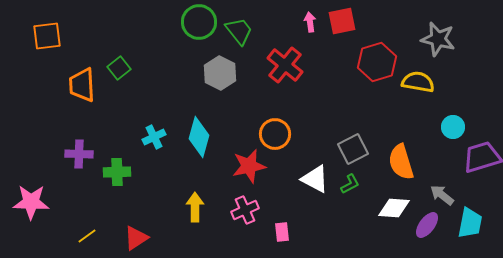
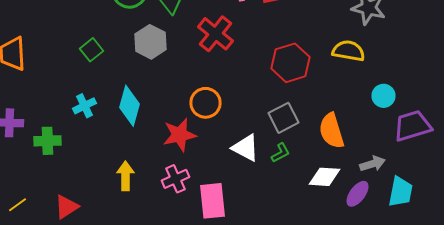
red hexagon: (377, 62) -> (290, 63), moved
green square: (119, 68) -> (92, 50), moved
gray arrow: (442, 195) -> (372, 164), turned 125
pink rectangle: (282, 232) -> (212, 201), size x1.8

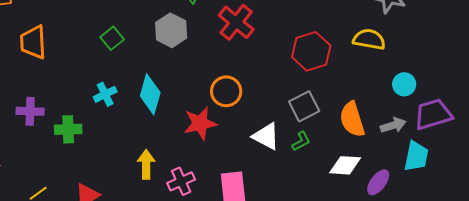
gray arrow: (372, 164) -> (393, 125), moved
pink cross: (176, 179) -> (181, 181), moved
cyan trapezoid: (400, 192) -> (416, 156), moved

